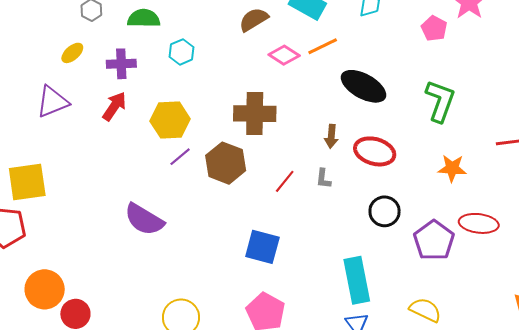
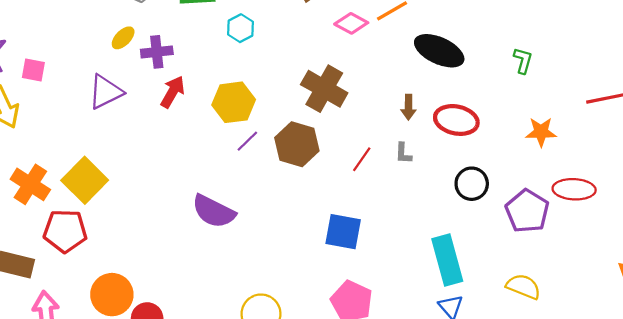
purple cross: (121, 64) -> (157, 52), moved
green L-shape: (440, 101) -> (523, 60), size x0.6
brown cross: (255, 114) -> (324, 89), turned 33
yellow square: (27, 182) -> (85, 180), turned -33

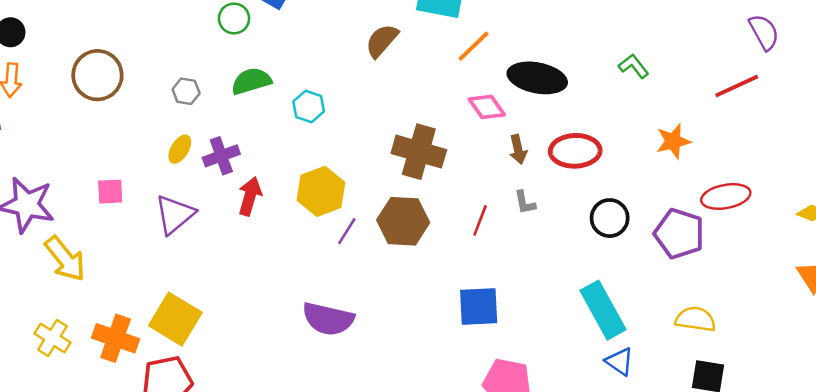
pink diamond: (351, 23) -> (487, 107), moved, turned 40
green L-shape: (523, 60) -> (634, 66), turned -40
pink square: (33, 70) -> (110, 192), moved

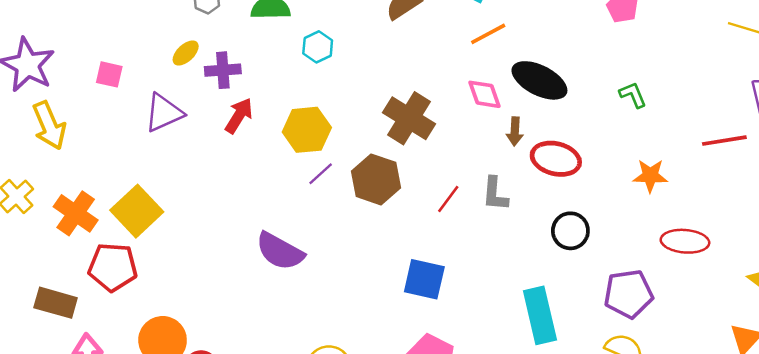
brown arrow: (518, 149) -> (515, 131), moved
gray L-shape: (525, 203) -> (495, 194), size x1.4
purple pentagon: (679, 234) -> (628, 294), moved, turned 30

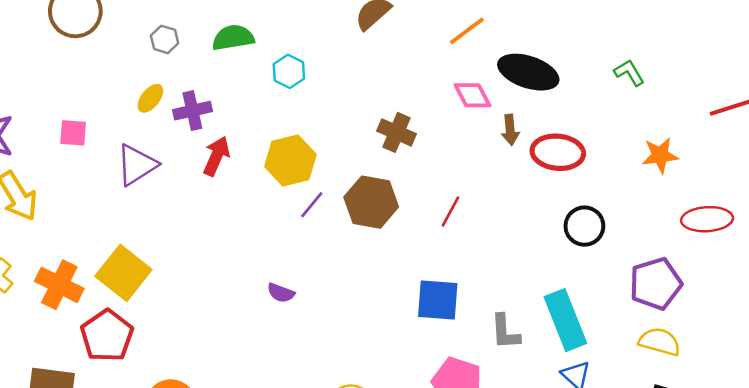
brown cross: (409, 118) -> (396, 132), size x0.7
gray L-shape: (495, 194) -> (505, 332), moved
purple semicircle: (280, 251) -> (281, 293), size x0.5
red pentagon: (113, 267) -> (107, 336), turned -30

